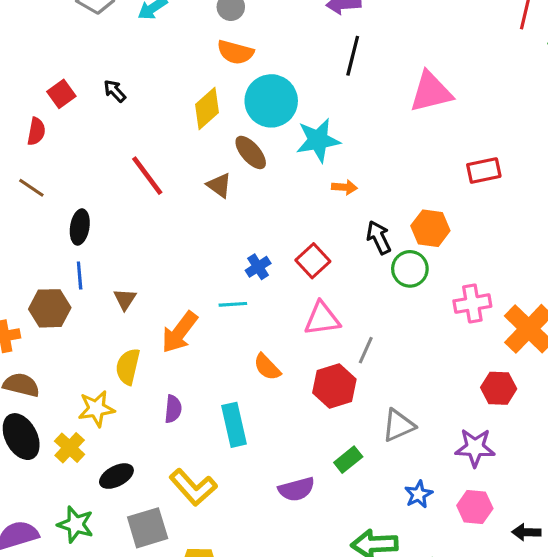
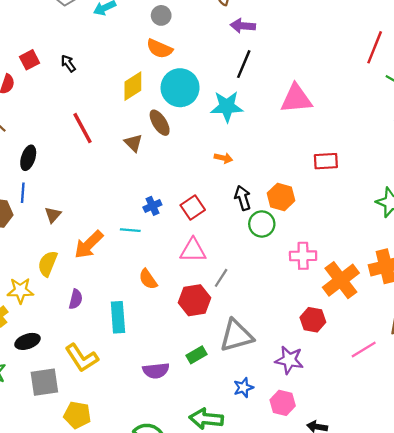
cyan star: (318, 140) -> (227, 106), moved
gray triangle: (398, 425) -> (236, 336), size x1.4

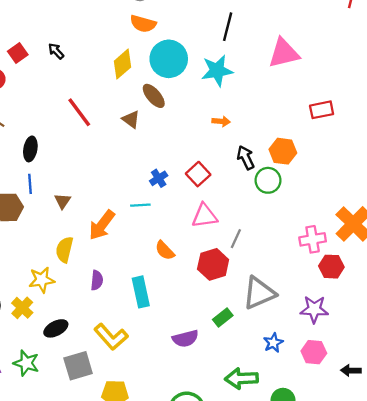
pink cross: (303, 256) -> (313, 239), moved

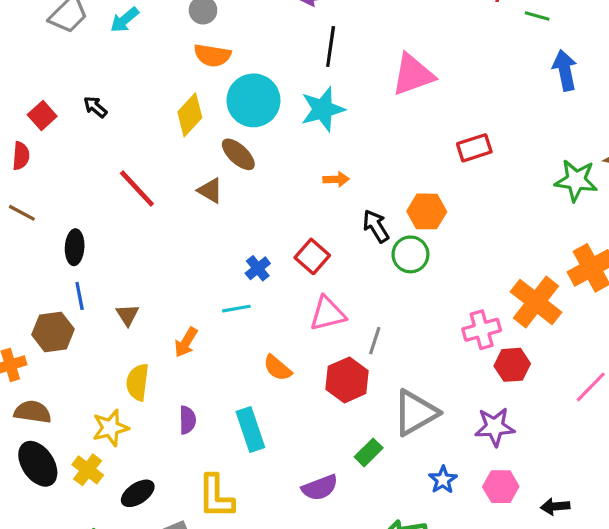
orange arrow: (102, 225) -> (186, 342), size x0.7
yellow L-shape: (111, 337) -> (216, 497), turned 48

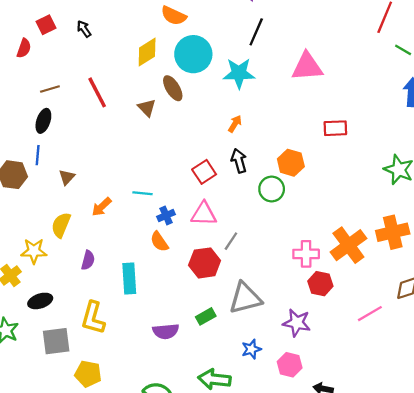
orange arrow: (336, 179) -> (235, 124), turned -72
brown line: (22, 213) -> (50, 89), moved, turned -60
black arrow: (376, 226) -> (239, 161), moved
blue cross: (258, 268) -> (166, 215), moved

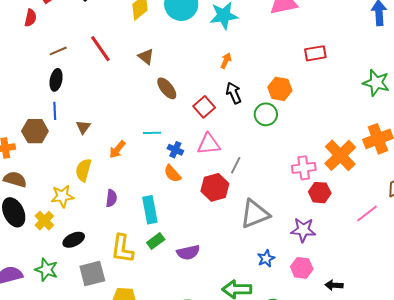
brown ellipse: (173, 88) -> (167, 88), moved
blue cross: (166, 215) -> (175, 150), turned -35
green rectangle: (206, 316) -> (156, 241), moved

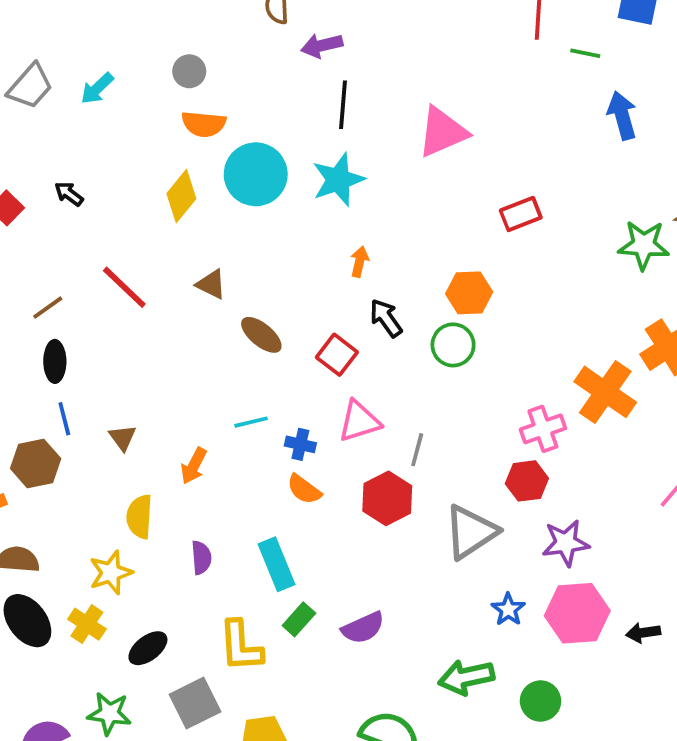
red hexagon: (320, 193) -> (527, 481), moved
pink hexagon: (302, 268) -> (577, 613), size x1.5

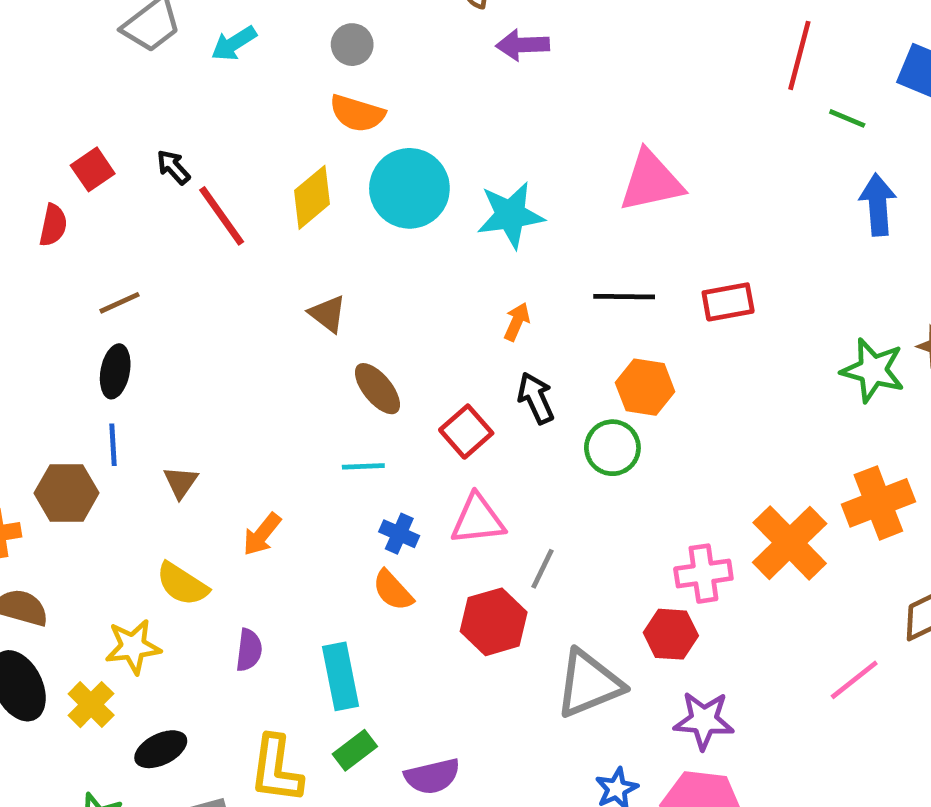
black line: (343, 105) -> (624, 297), moved, turned 75
red line: (124, 287) -> (222, 216), moved
cyan line: (251, 422) -> (363, 466), moved
yellow semicircle: (139, 517) -> (182, 584), turned -72

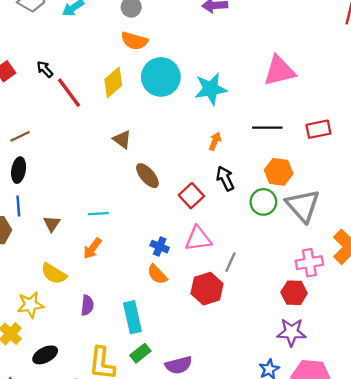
cyan line: (363, 466) -> (98, 214), moved
gray triangle: (589, 684) -> (303, 206), moved, turned -48
purple star: (704, 720) -> (291, 332), moved

